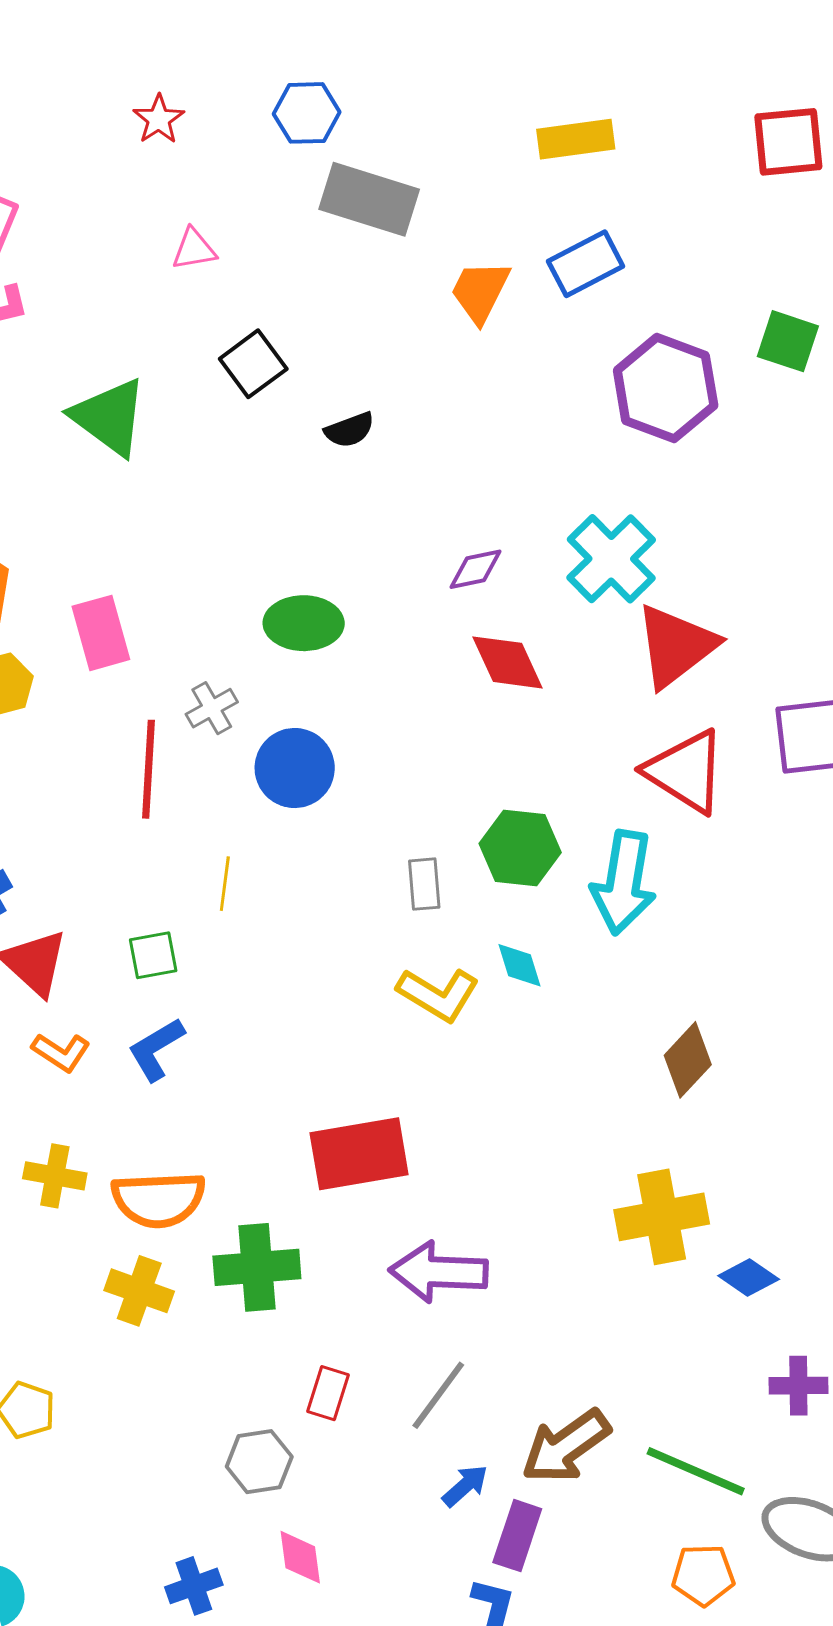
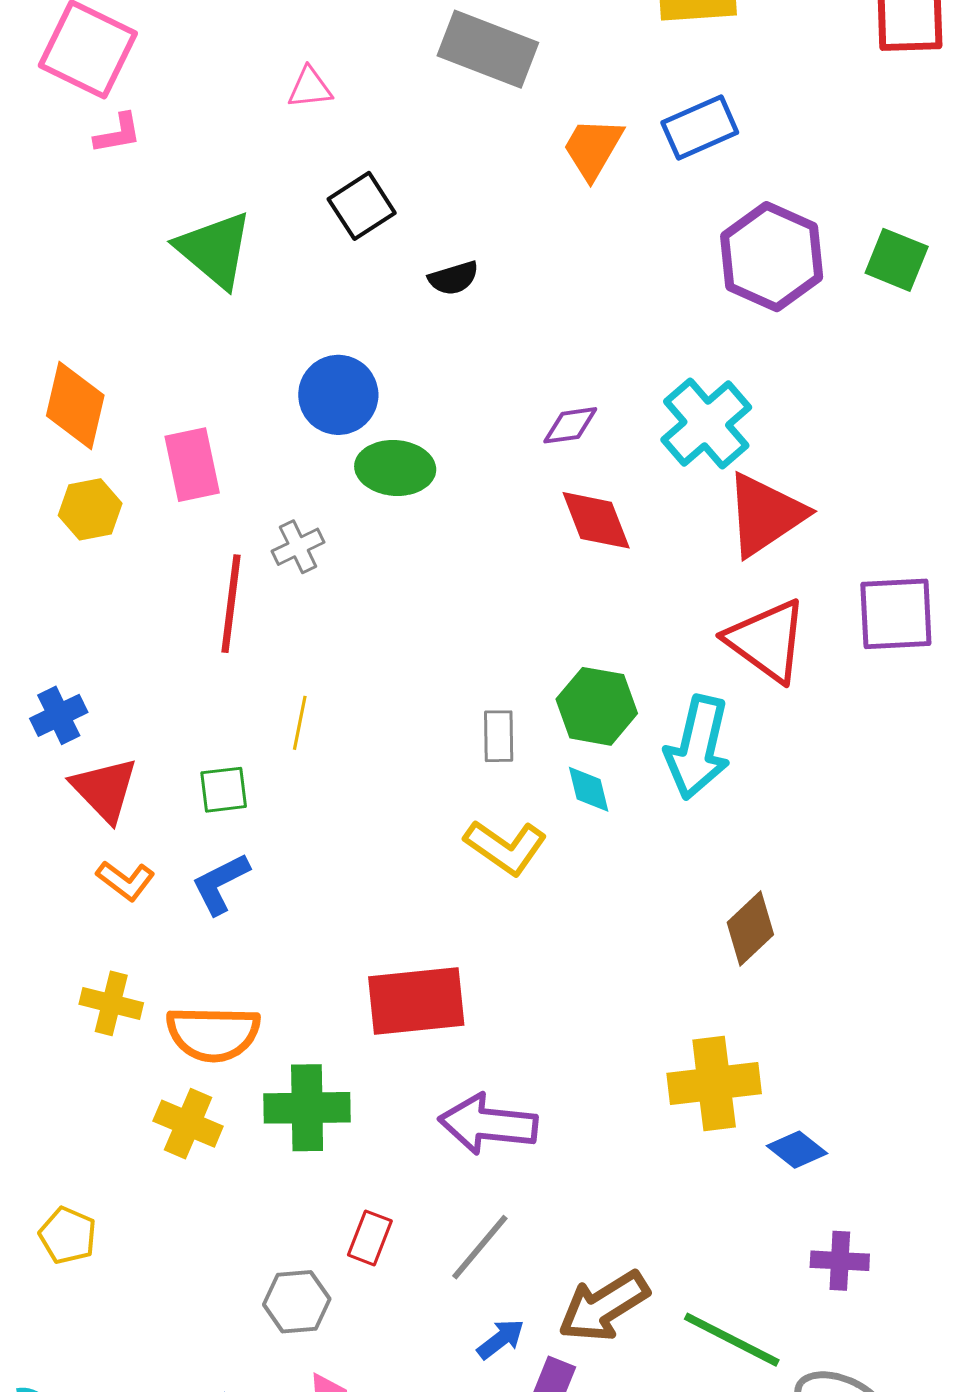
green square: (788, 341) -> (897, 260), moved
blue circle: (295, 768) -> (338, 395), moved
cyan diamond: (520, 965) -> (589, 789), moved

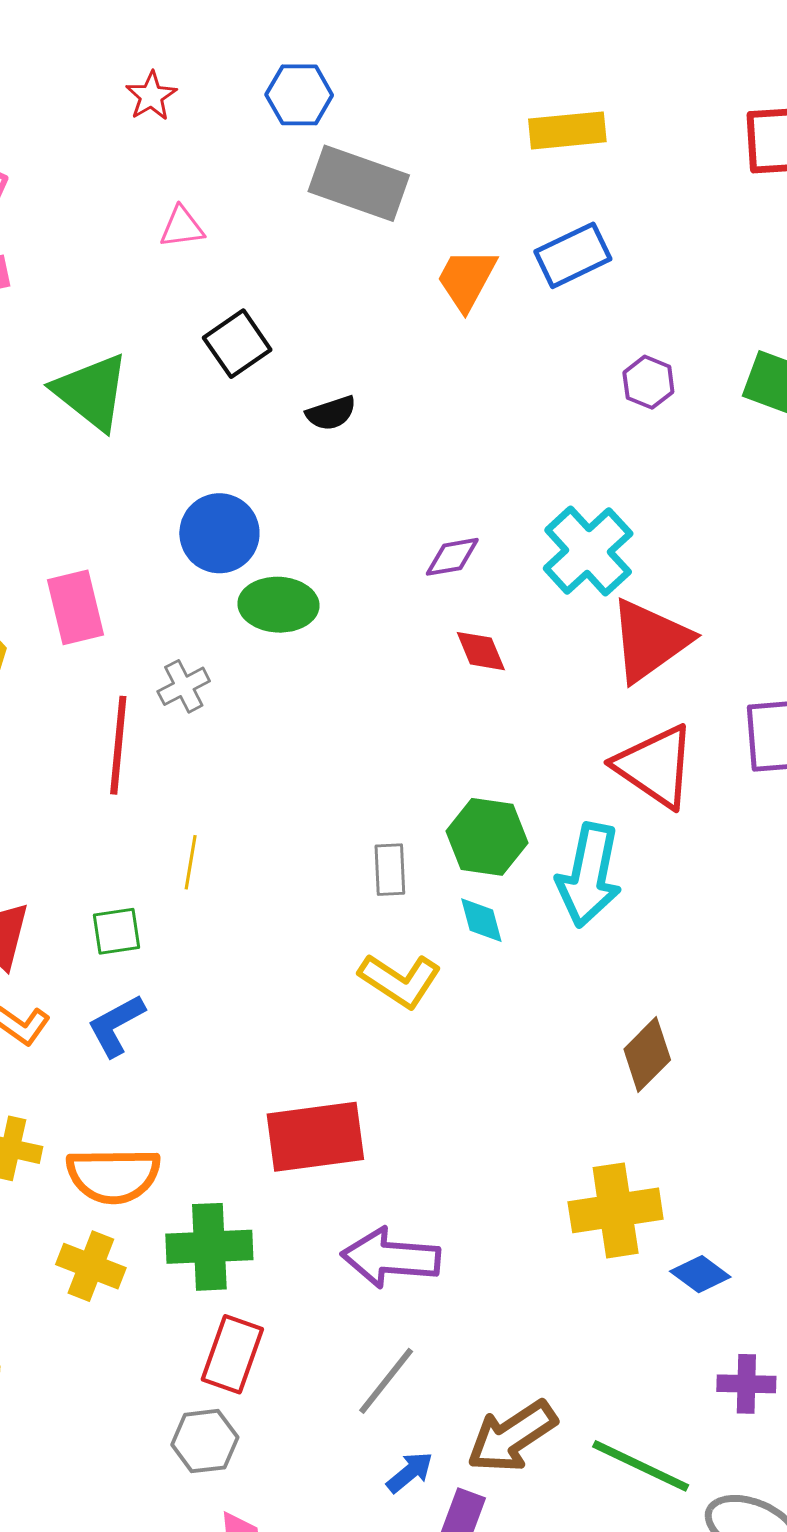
purple hexagon: (772, 257) -> (648, 382), size x0.5
red diamond: (596, 520) -> (481, 651), size x0.7
red rectangle: (370, 1238) -> (232, 1354), moved, size x1.4

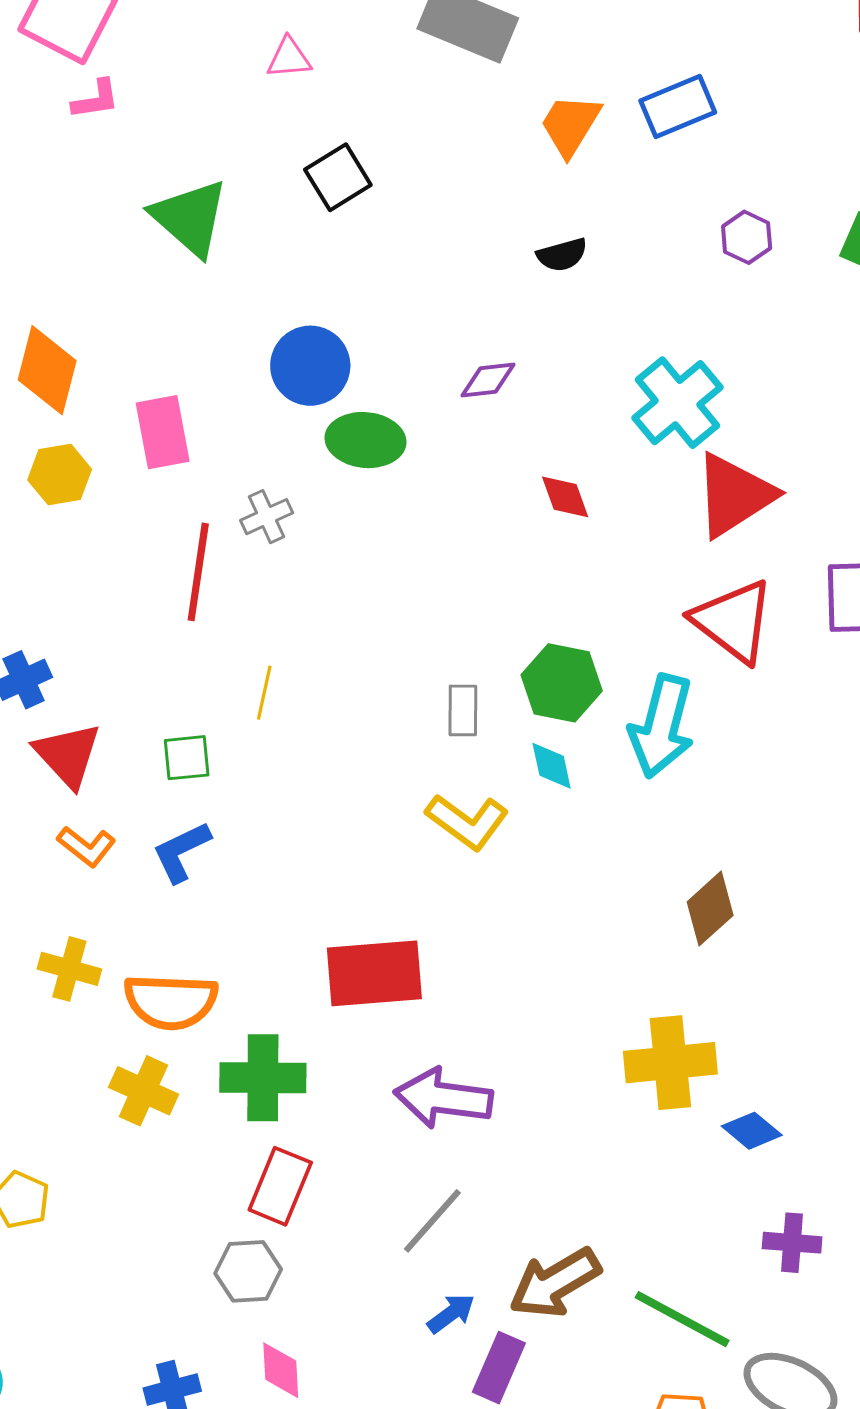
black semicircle: (331, 413) -> (562, 255), moved
purple diamond: (452, 557) -> (488, 380), moved

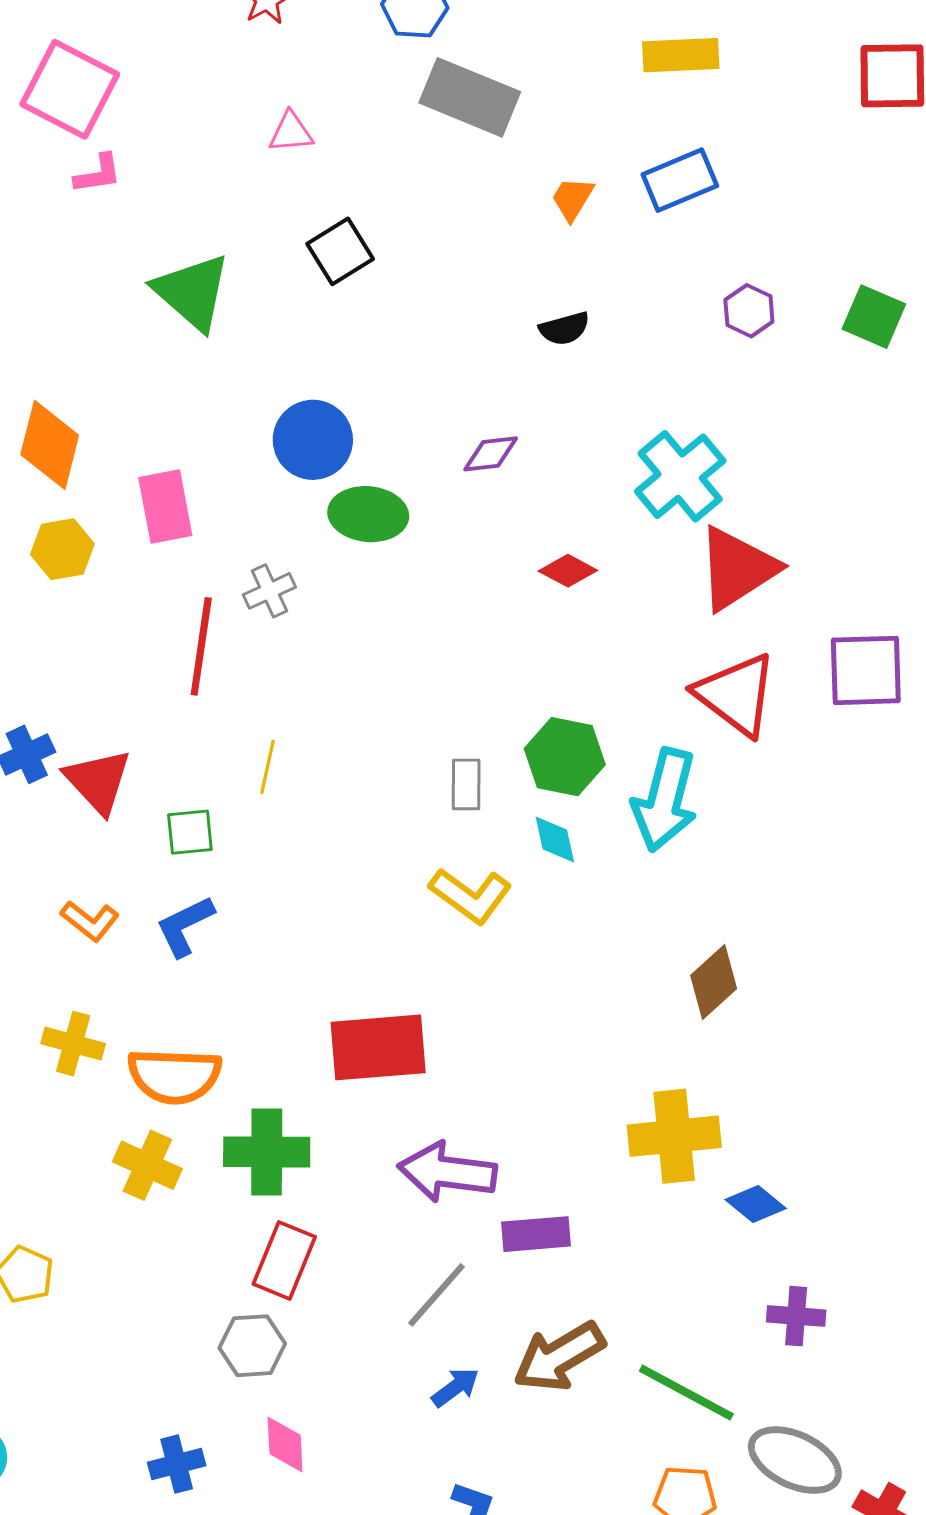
orange trapezoid: (570, 125) -> (572, 199), size x0.7
red diamond: (565, 497) -> (568, 571), turned -42
red triangle: (68, 755) -> (98, 781), moved
purple rectangle: (499, 1368) -> (536, 1234), moved, turned 62

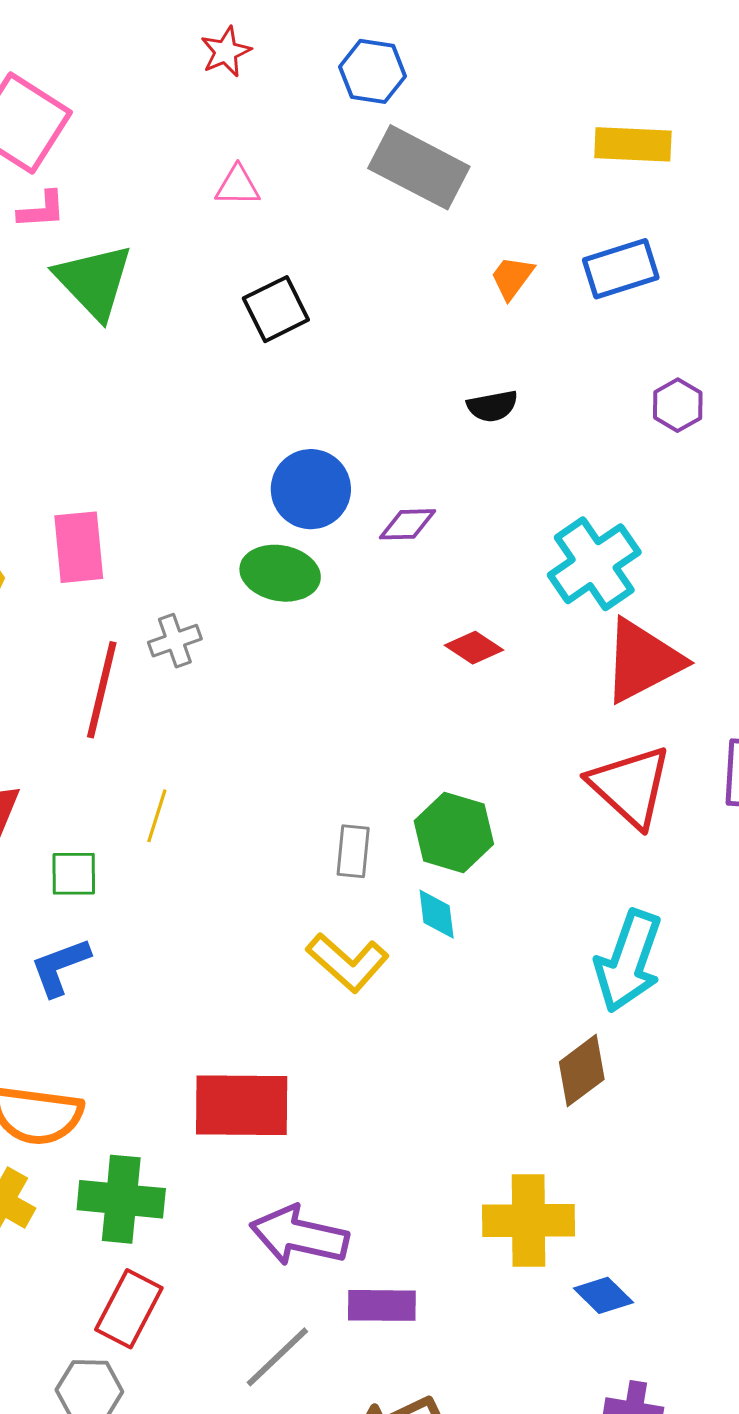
green triangle: (192, 292) -> (94, 281), moved
blue circle: (313, 440) -> (311, 489), moved
cyan arrow: (665, 800) -> (628, 961), moved

